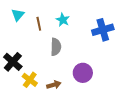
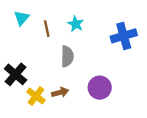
brown arrow: (54, 85) -> (60, 92), moved

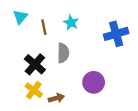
black cross: (16, 74) -> (35, 64), moved
brown arrow: (60, 92) -> (56, 98), moved

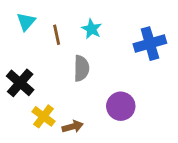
black cross: (35, 64) -> (20, 83), moved

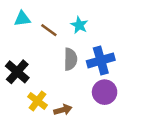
cyan triangle: (26, 22) -> (22, 19), turned 42
brown line: (57, 35) -> (49, 30), turned -42
blue cross: (150, 44) -> (101, 60), moved

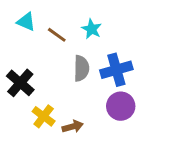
cyan triangle: (22, 19) -> (26, 22), turned 30

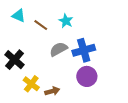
gray semicircle: (81, 68) -> (59, 49), turned -120

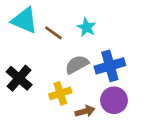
cyan triangle: (19, 16) -> (25, 20), size x1.5
yellow cross: (31, 84) -> (60, 93), moved, turned 35
brown arrow: (52, 91) -> (85, 111), moved

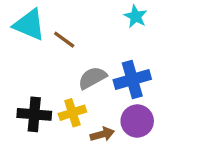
cyan star: (86, 27) -> (136, 16), moved
black cross: (19, 78) -> (34, 114), moved, turned -36

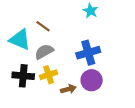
cyan triangle: (29, 25) -> (20, 39), moved
gray semicircle: (92, 78) -> (44, 52), moved

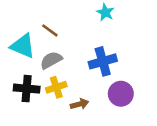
purple circle: (92, 80) -> (121, 94), moved

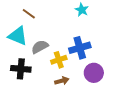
brown line: (50, 30) -> (29, 14), moved
yellow cross: (56, 87) -> (59, 60), moved

